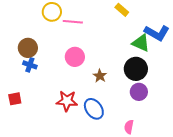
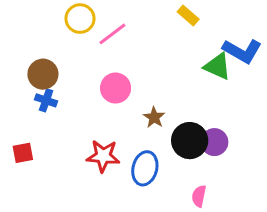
pink line: (73, 22) -> (112, 34), turned -42
black circle: (136, 69) -> (190, 141), moved
blue ellipse: (94, 109) -> (145, 168), turned 50

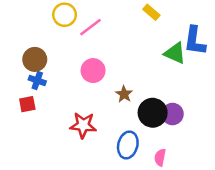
blue L-shape: (242, 51) -> (195, 41), turned 68
red square: (23, 153) -> (27, 104), moved
blue ellipse: (145, 168) -> (128, 145), moved

